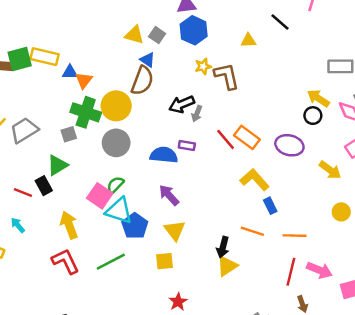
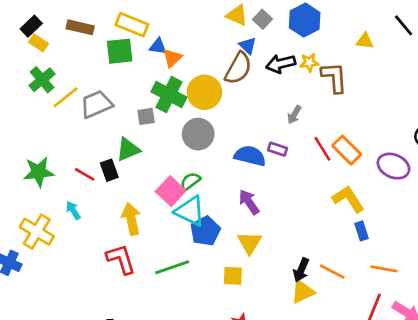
green square: (20, 59) -> (120, 51), moved
black arrow: (182, 104) -> (281, 64), moved
orange line: (252, 231) -> (332, 272), moved

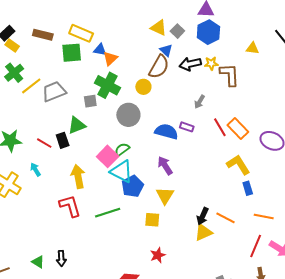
yellow circle: (204, 92) -> (143, 87), moved, size x0.6

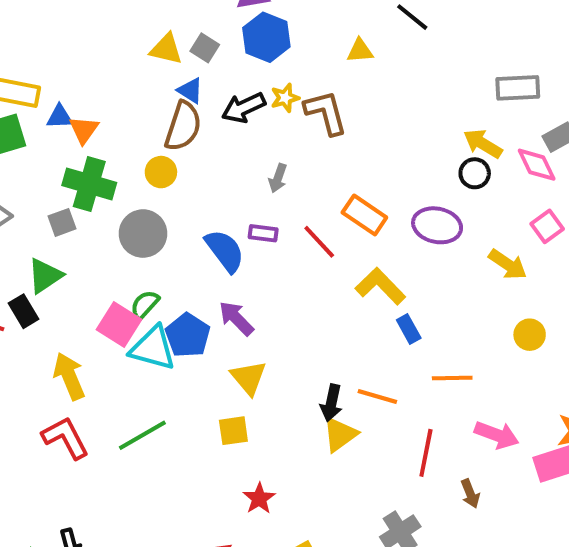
red line: (220, 127) -> (319, 242), moved
blue semicircle: (166, 132) -> (225, 251), turned 50
blue pentagon: (133, 186) -> (188, 335), moved
red line: (256, 246) -> (426, 453), moved

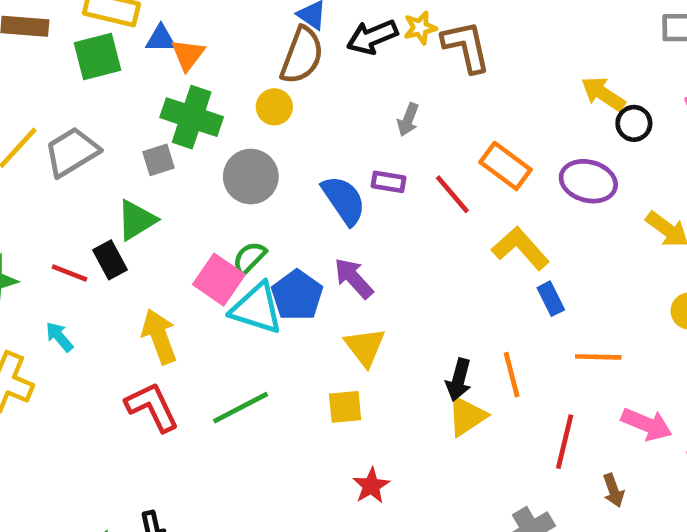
yellow arrow: (483, 144) -> (603, 94), moved
orange line: (377, 397) -> (512, 375), turned 57

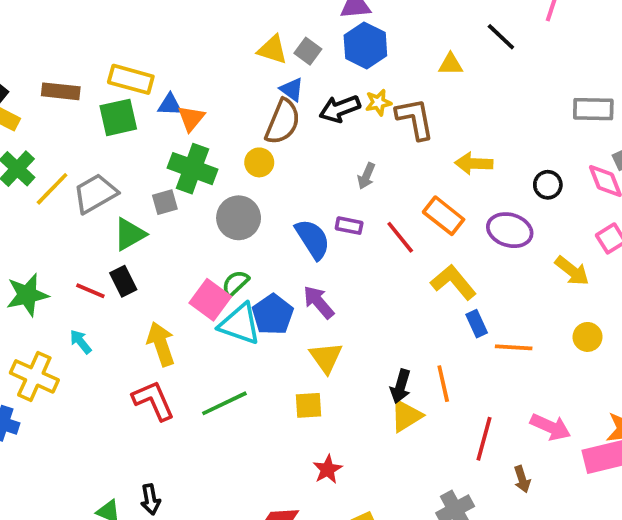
yellow arrow: (603, 94) -> (474, 163), moved, turned -33
green triangle: (136, 220) -> (130, 234), moved
orange line: (598, 357) -> (514, 347), moved

